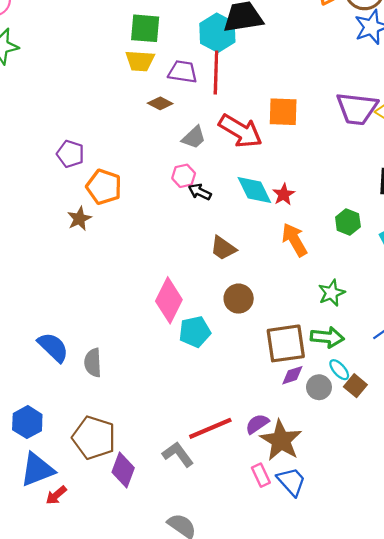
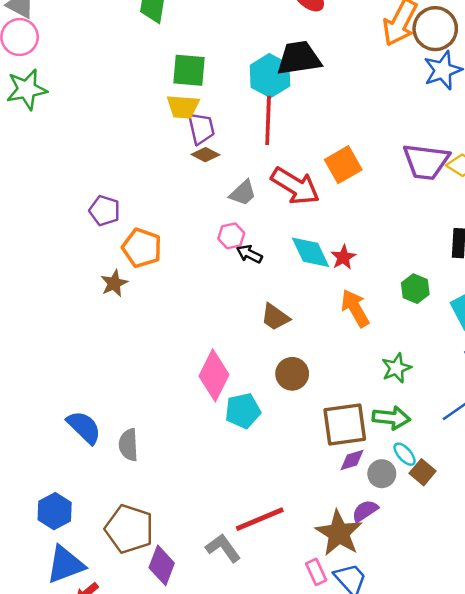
purple trapezoid: (183, 72) -> (201, 128), moved, turned 68
orange square: (283, 112) -> (343, 165), turned -32
purple semicircle: (257, 424) -> (365, 511), moved

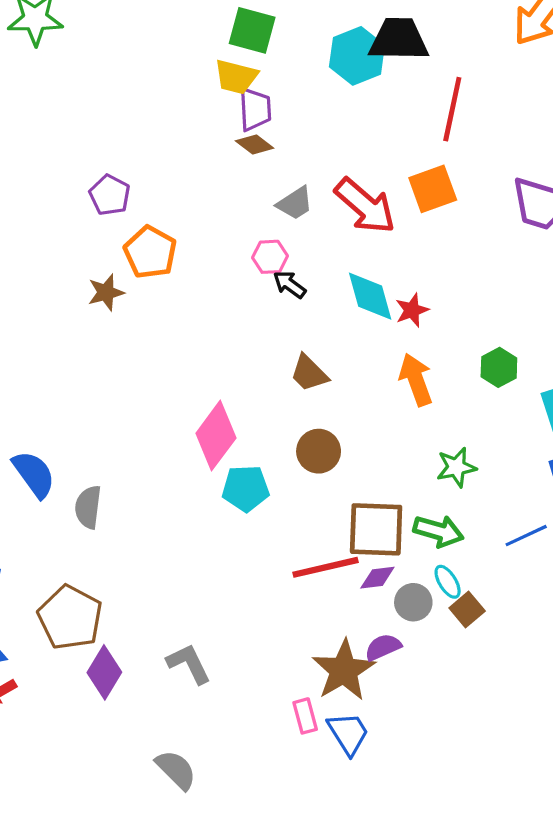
red line: (268, 120) -> (452, 109), moved
red line: (260, 519) -> (326, 567), moved

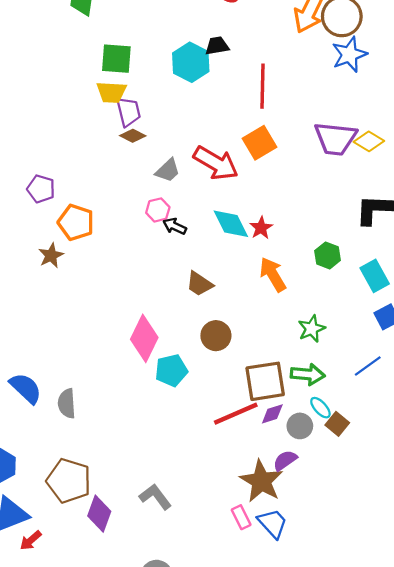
black trapezoid: (399, 39) -> (217, 46), size x0.6

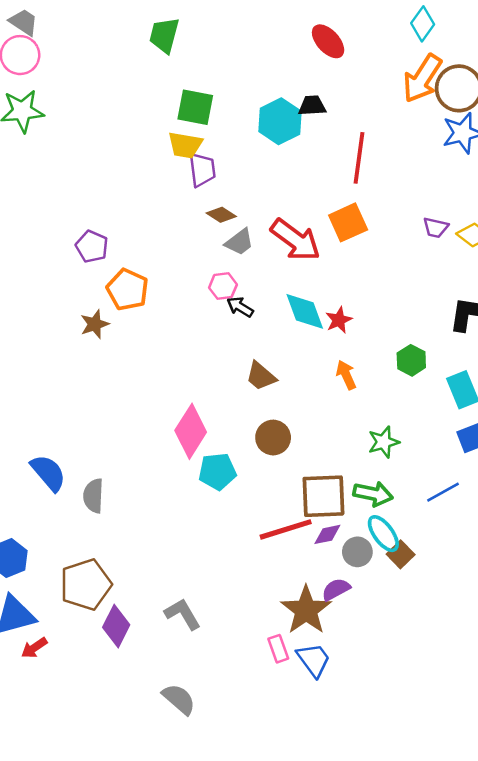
brown diamond: (133, 136) -> (221, 215), moved
purple trapezoid: (335, 139) -> (436, 228), size x0.5
orange arrow: (273, 274) -> (346, 375), size x0.7
cyan ellipse: (320, 408) -> (383, 534), size x1.4
brown pentagon: (69, 481) -> (86, 584), turned 30

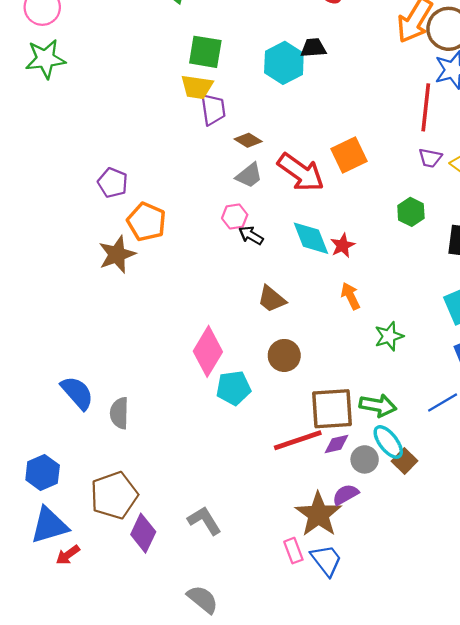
red line: (359, 158) -> (426, 107), moved
brown diamond: (221, 215) -> (248, 140), moved
brown star: (95, 324) -> (117, 254), size x1.4
green hexagon: (411, 360) -> (411, 212), moved
green star: (384, 442) -> (389, 336), moved

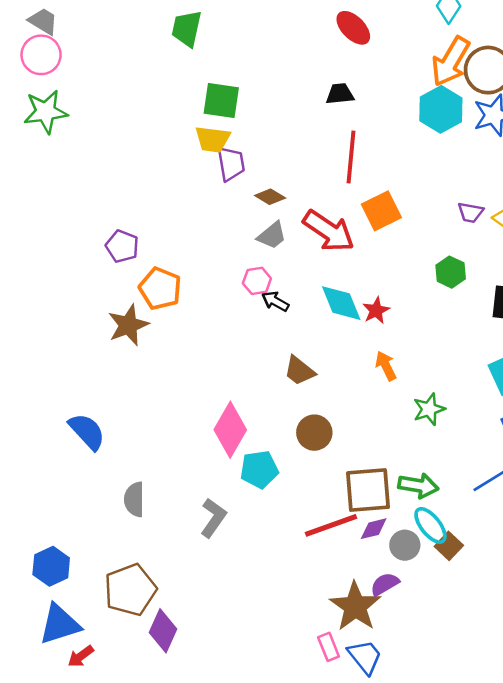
cyan hexagon: (284, 63) -> (441, 109), moved
red line: (426, 107) -> (351, 157), moved
blue semicircle: (77, 393) -> (87, 431), moved
gray L-shape: (204, 521) -> (213, 518), moved, turned 68

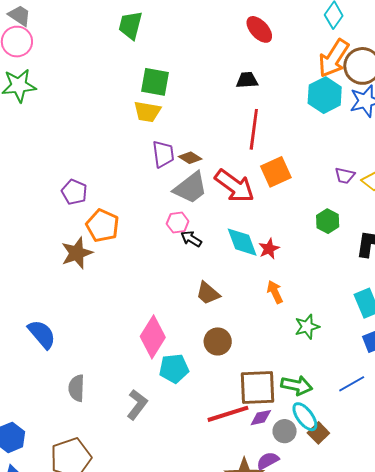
purple trapezoid: (231, 164) -> (163, 154), moved
gray trapezoid: (272, 235) -> (190, 188), size x1.5

